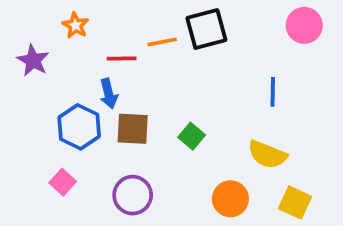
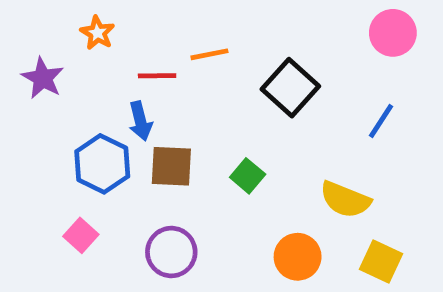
black square: (206, 29) -> (290, 88), moved, turned -33
blue line: (273, 92) -> (381, 121), moved, turned 32

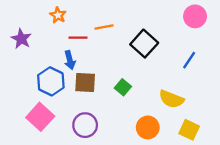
orange star: (97, 33) -> (58, 15), moved
pink square: (81, 235) -> (40, 117), size x1.6

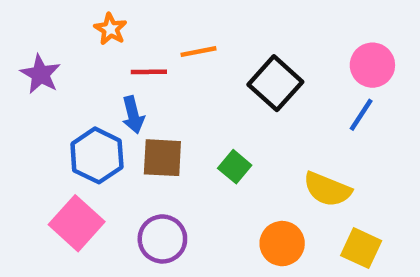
pink circle: (195, 16) -> (372, 65), moved

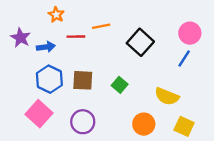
blue arrow: (133, 115) -> (46, 47), moved, turned -84

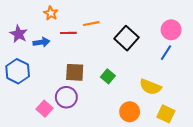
blue hexagon: (49, 79) -> (18, 71), moved
pink square: (39, 114) -> (45, 109), moved, size x0.7
purple circle: (83, 122) -> (66, 97), moved

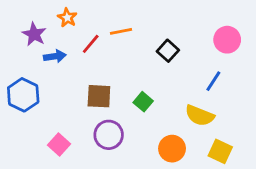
red line: (68, 33) -> (91, 44), turned -49
purple star: (19, 34) -> (34, 34), moved
black square: (127, 38) -> (168, 51), size x0.7
blue line: (166, 53) -> (213, 81), moved
purple circle: (66, 97) -> (109, 135), moved

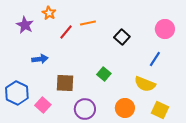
blue arrow: (55, 56) -> (40, 59), moved
blue hexagon: (23, 95) -> (17, 93), moved
brown square: (99, 96) -> (65, 83), moved
purple circle: (109, 135) -> (85, 109), moved

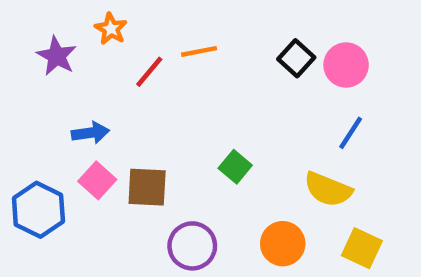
pink circle: (165, 29) -> (346, 65), moved
black square: (122, 37) -> (296, 58), moved
pink square: (43, 105) -> (97, 180), moved

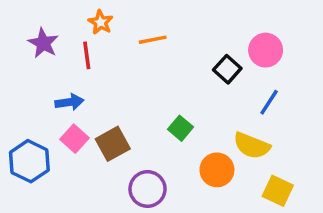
orange star: (111, 29) -> (101, 22), moved
black square: (296, 58) -> (227, 69), moved
red line: (149, 72) -> (87, 55), moved, turned -48
brown square: (147, 187) -> (113, 144), turned -32
orange circle: (283, 244) -> (217, 170), moved

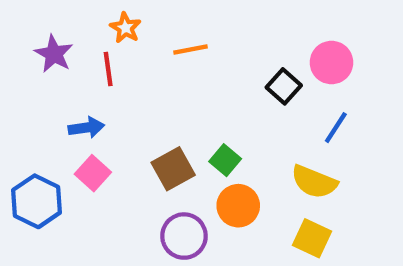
brown square: (113, 144) -> (173, 169), moved
orange circle: (217, 170) -> (238, 206), moved
yellow square: (278, 191) -> (312, 238), moved

